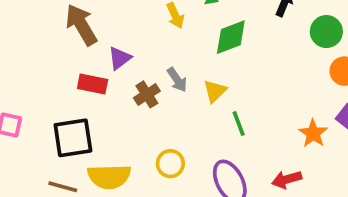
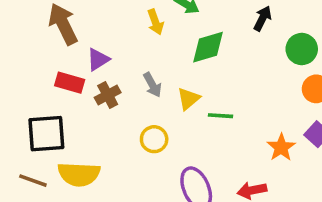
brown cross: (147, 94) -> (108, 95), moved
green line: (239, 124) -> (220, 116), moved, turned -70
yellow circle: (170, 164) -> (154, 139), moved

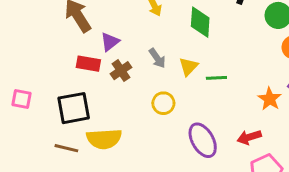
green diamond: (208, 47) -> (200, 22), turned -64

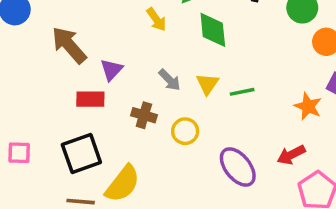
brown cross: (121, 71) -> (144, 115), moved, turned -30
yellow semicircle: (104, 139) -> (123, 184), turned -40

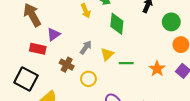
gray arrow: (170, 80) -> (86, 47), turned -112
orange star: (308, 106) -> (157, 69), moved
black square: (81, 154) -> (26, 79), turned 35

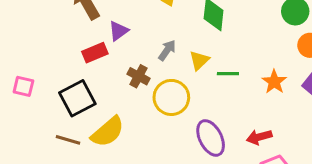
red rectangle: (38, 49) -> (95, 53), turned -35
black square: (26, 79) -> (77, 98), turned 35
yellow circle: (88, 79) -> (171, 97), size x1.5

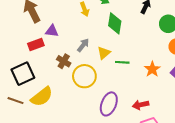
purple triangle: (118, 31) -> (52, 31), turned 40
purple ellipse: (211, 138) -> (109, 104), turned 45

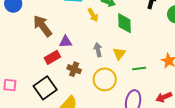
gray arrow: (83, 45) -> (98, 50), turned -40
brown cross: (64, 61) -> (74, 69), moved
green line: (122, 62) -> (139, 68), moved

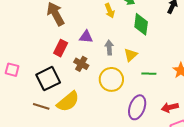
purple triangle: (65, 42) -> (86, 37), moved
red rectangle: (52, 57) -> (61, 48), turned -42

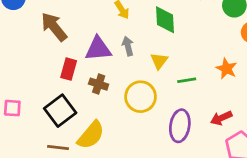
purple triangle: (86, 37) -> (98, 49), size x1.5
gray arrow: (109, 48) -> (128, 46), moved

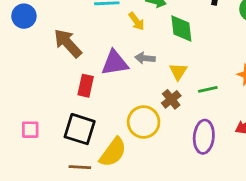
gray arrow: (128, 46) -> (145, 58), turned -66
brown cross: (99, 84) -> (171, 99), moved, turned 36
yellow circle: (141, 97) -> (144, 122), moved
black square: (60, 111) -> (80, 129), turned -32

